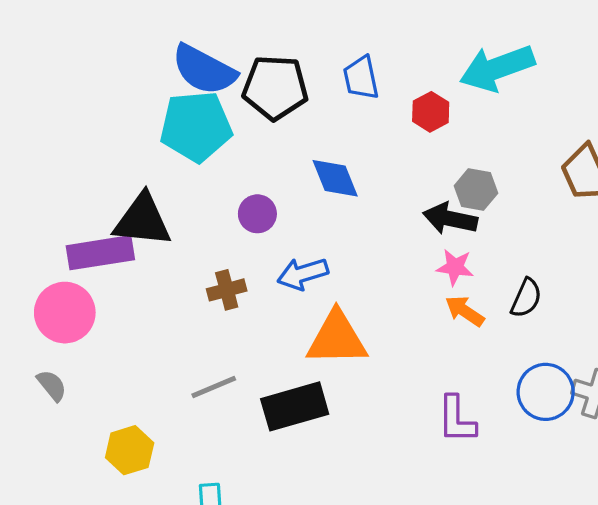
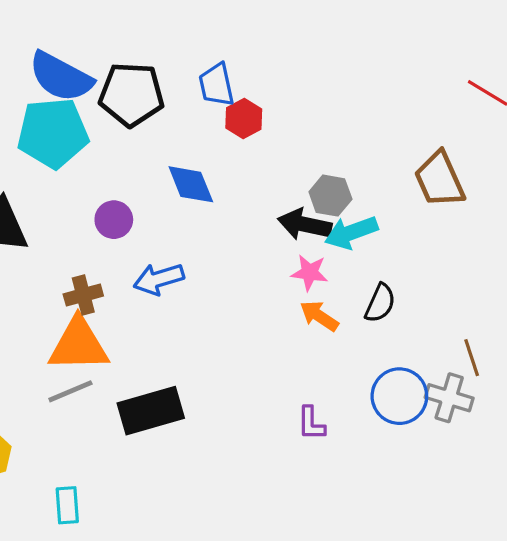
cyan arrow: (497, 68) -> (351, 232), moved, size x0.7
red hexagon: (431, 112) -> (244, 119), moved
orange triangle: (337, 338) -> (78, 345), moved
purple L-shape: (457, 419) -> (311, 423), size x0.7

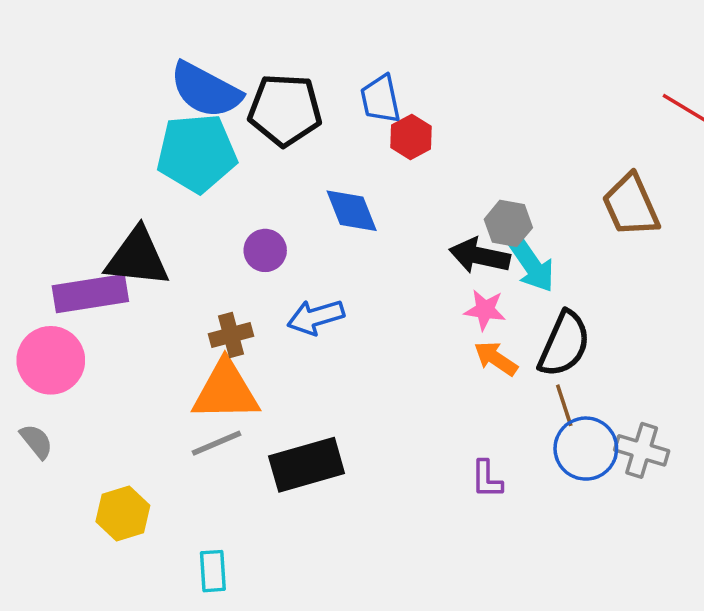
cyan arrow: (351, 232) -> (532, 265), turned -105
black semicircle: (380, 303) -> (564, 344), size x1.5
brown line: (472, 358) -> (564, 405), moved

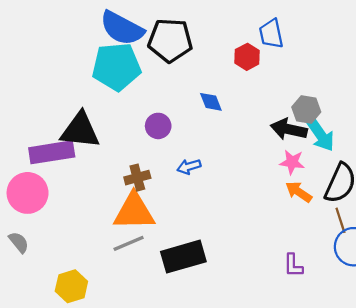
blue trapezoid: (380, 99) -> (271, 34), moved
blue diamond: (352, 211) -> (211, 102), size x0.7
blue arrow: (316, 317) -> (189, 167), size x0.7

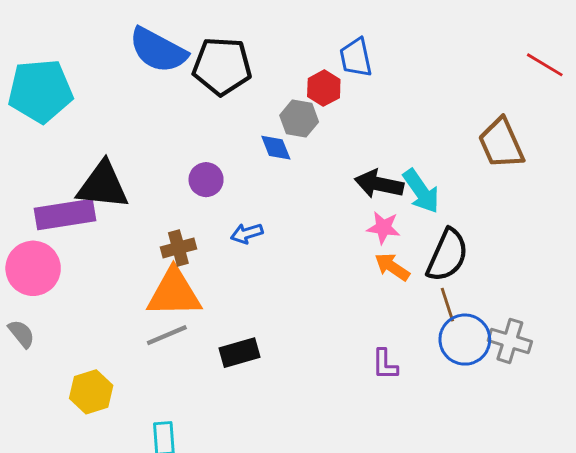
cyan pentagon: (116, 67) -> (40, 91), moved
gray hexagon: (306, 109) -> (299, 119), moved
black rectangle: (183, 257) -> (239, 353), size x0.7

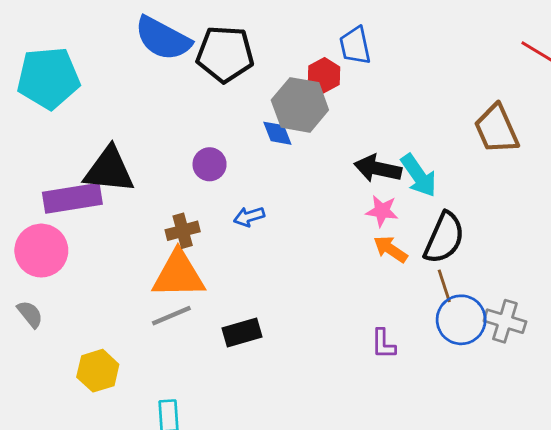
gray hexagon: (299, 119) -> (300, 105), size x1.5

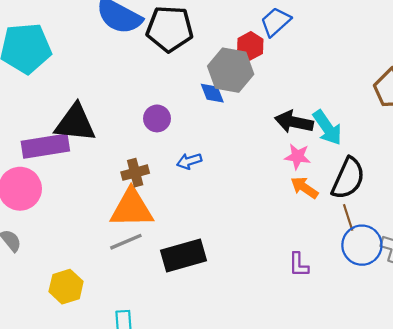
blue trapezoid: (355, 46) -> (276, 22), turned 60
black rectangle: (242, 333) -> (183, 255), size x1.4

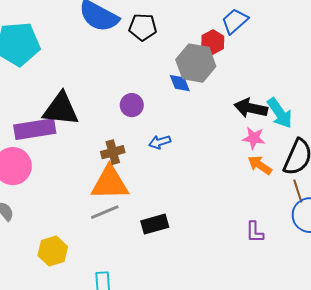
black pentagon: (170, 29) -> (143, 27), size x0.7
black rectangle: (183, 255) -> (155, 224), size x0.7

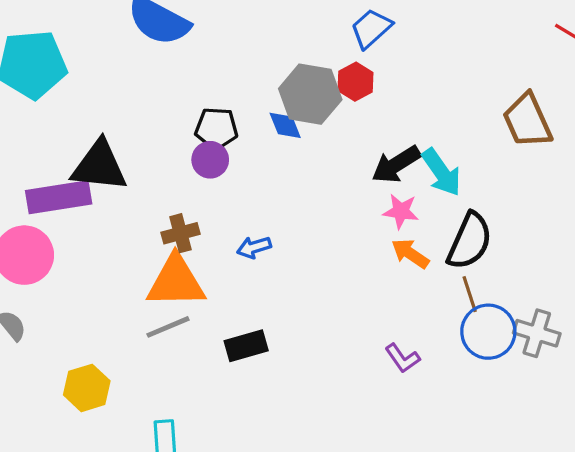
black pentagon: (143, 27) -> (216, 129), moved
red hexagon: (213, 42) -> (356, 82), moved
black arrow: (251, 108) -> (396, 164), turned -44
blue arrow: (160, 142) -> (254, 247), moved
purple L-shape: (255, 232) -> (402, 358), turned -35

